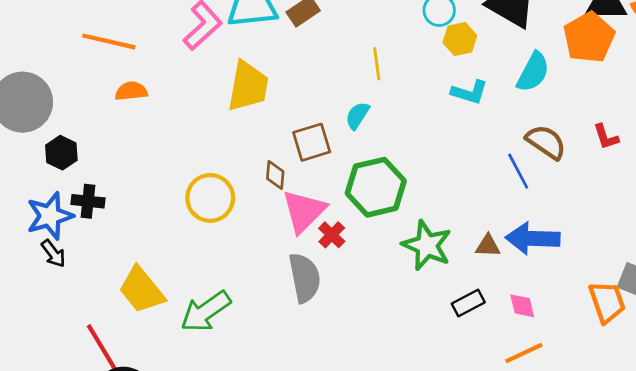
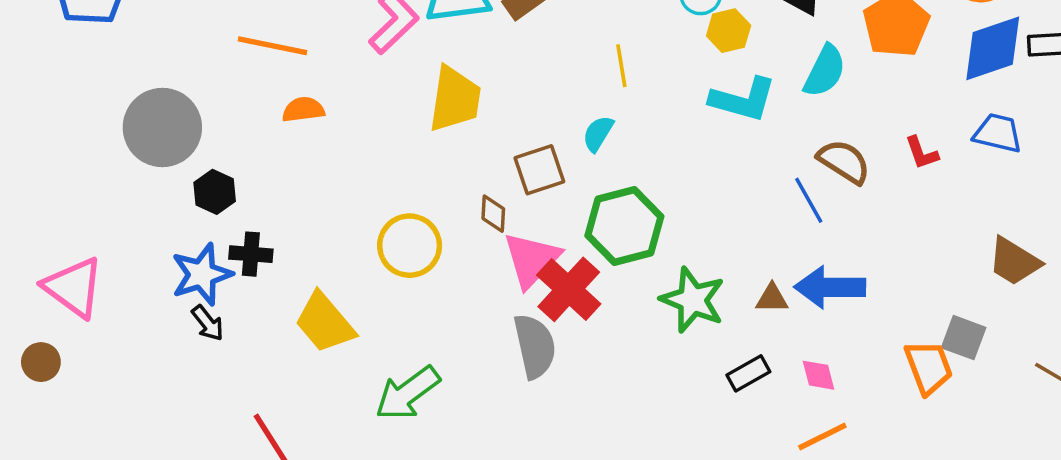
cyan L-shape: (470, 92) -> (743, 99), size x1.4
red cross: (332, 235) -> (569, 289), size x1.8
yellow trapezoid: (142, 290) -> (325, 323), moved

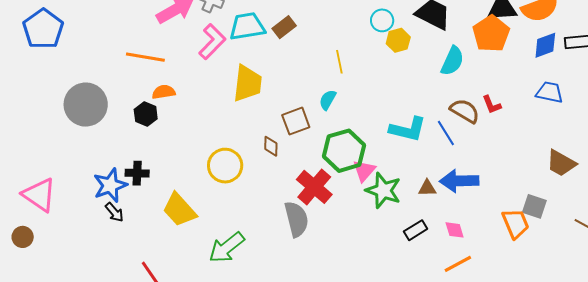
blue diamond: (993, 48) -> (545, 45), size x0.7
cyan L-shape: (743, 99) -> (408, 129), moved
red L-shape: (922, 153) -> (492, 105), moved
black hexagon: (215, 192) -> (146, 114), moved
pink triangle: (532, 260) -> (364, 171), moved, size x0.7

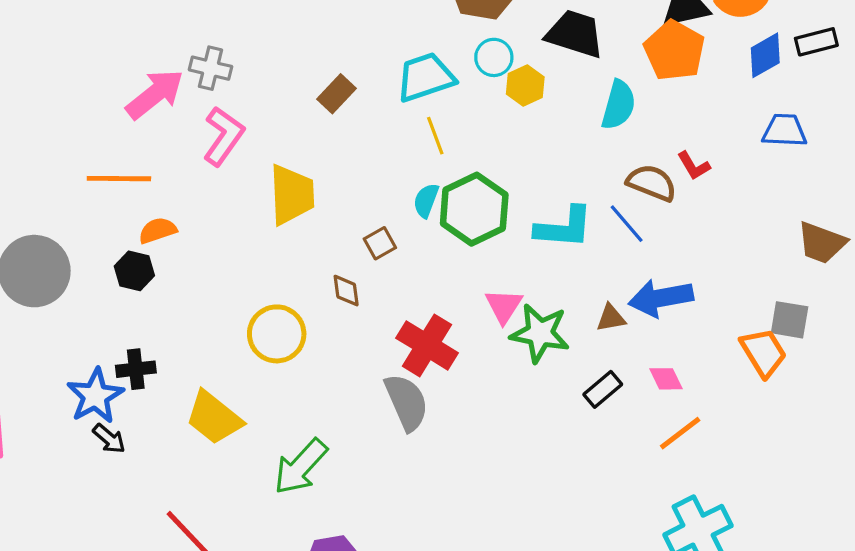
cyan trapezoid: (247, 26) -> (425, 77), moved
brown square: (296, 121) -> (380, 243), size x0.7
green hexagon: (344, 151) -> (474, 209), moved

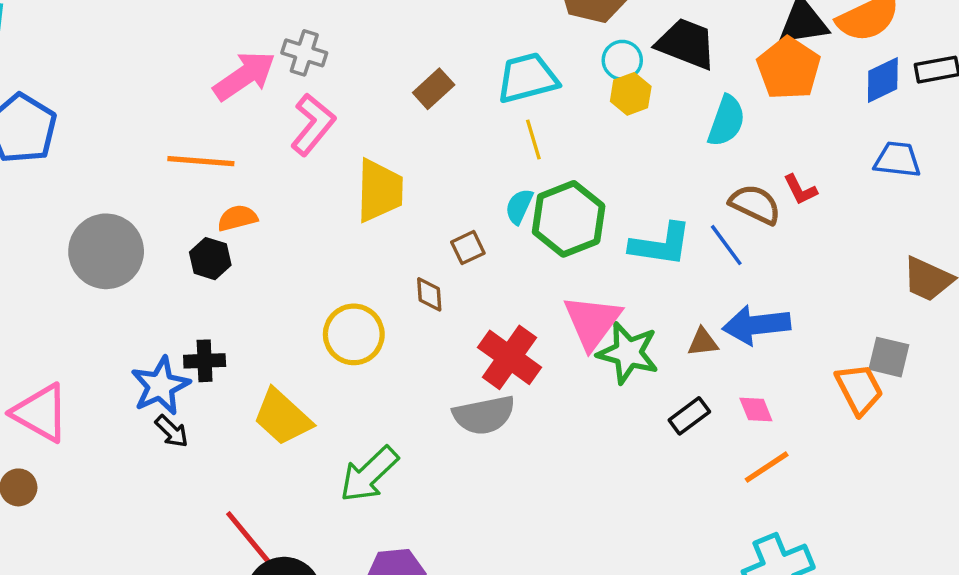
cyan circle: (494, 57) -> (622, 60), moved
pink triangle: (504, 306) -> (592, 322), size x1.5
gray semicircle: (406, 402) -> (484, 415), turned 98

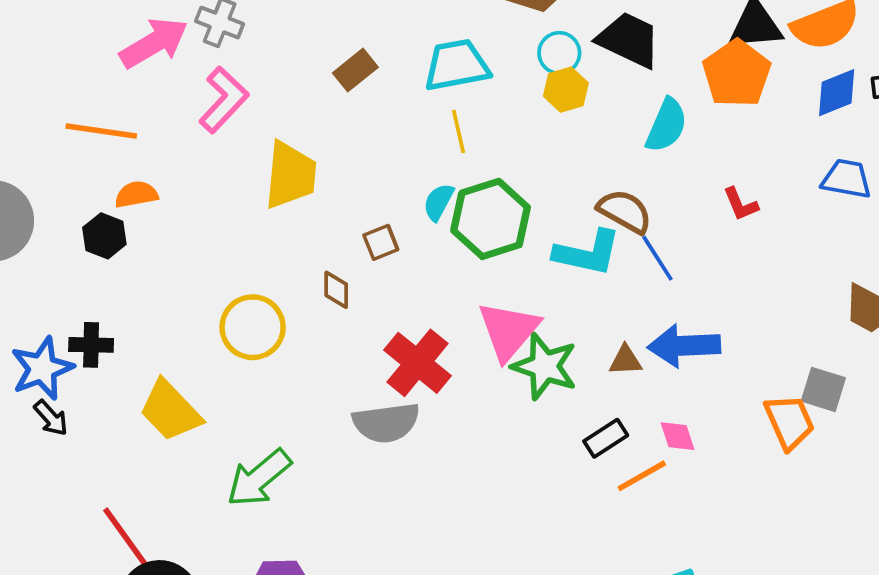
brown semicircle: (755, 204) -> (625, 211), moved
orange line: (767, 467) -> (642, 476), moved

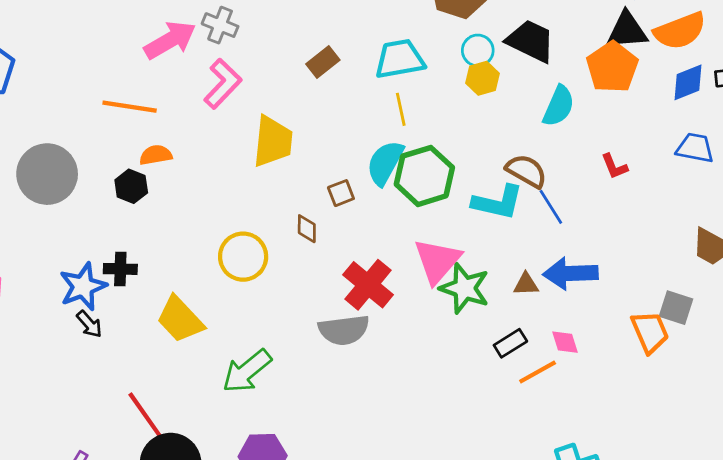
cyan semicircle: (439, 202) -> (385, 163), size x1.6

